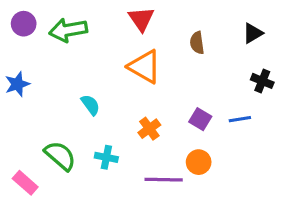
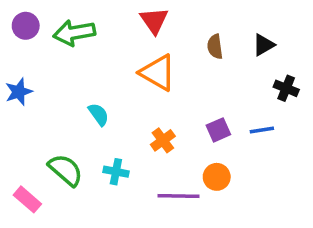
black triangle: (253, 33) -> (264, 45), moved
purple square: (200, 119) -> (218, 130), turned 35

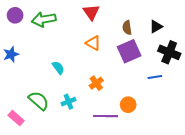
orange triangle: (158, 73) -> (93, 43), size x0.7
black cross: (286, 88) -> (169, 52), size x1.5
purple square: (218, 130) -> (129, 51), moved, size x1.6
cyan cross: (116, 172) -> (69, 102), turned -32

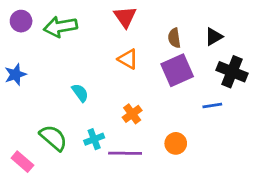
purple line: (106, 116) -> (125, 153), moved

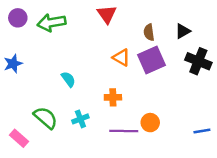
orange triangle: (128, 59) -> (121, 58), moved
blue line: (212, 105) -> (202, 131), moved
orange cross: (132, 114) -> (113, 97), turned 35
purple line: (125, 153) -> (124, 131), moved

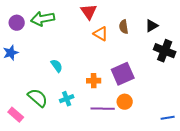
purple circle: (18, 18) -> (17, 23), moved
orange triangle: (121, 58) -> (101, 34), moved
purple square: (151, 60) -> (123, 74), moved
blue line: (202, 131) -> (168, 118), moved

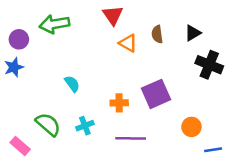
purple circle: (17, 23) -> (19, 39), moved
orange circle: (125, 102) -> (191, 127), moved

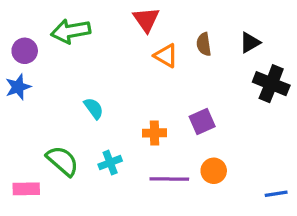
purple square: (156, 94) -> (202, 121), size x0.7
orange circle: (191, 127) -> (214, 171), moved
pink rectangle: (20, 146) -> (26, 189), turned -42

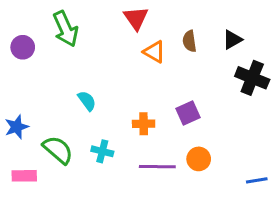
green arrow: (71, 31) -> (66, 29), turned -104
blue star: (18, 87) -> (17, 127), moved
cyan cross: (110, 163) -> (102, 151), turned 35

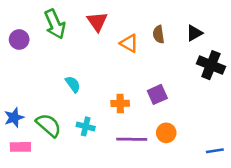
red triangle: (136, 18) -> (97, 22), moved
blue star: (17, 127) -> (14, 118), moved

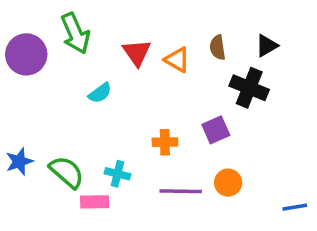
red triangle: (97, 22) -> (137, 53), moved
purple circle: (19, 39) -> (26, 54), size x1.5
black cross: (211, 65) -> (249, 88), moved
cyan semicircle: (73, 84) -> (100, 93), moved, turned 90
pink rectangle: (20, 147) -> (95, 202), moved

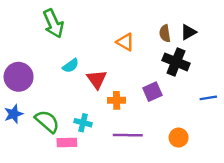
brown semicircle: (218, 47) -> (165, 33), moved
red triangle: (137, 53) -> (97, 79), moved
purple circle: (26, 54) -> (19, 77), moved
orange circle: (228, 183) -> (179, 138), moved
blue line: (295, 207) -> (208, 98), moved

